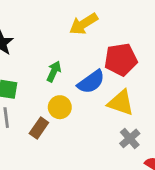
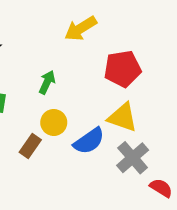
blue semicircle: (91, 82) -> (89, 141), moved
gray cross: (130, 138) -> (133, 158), size x1.4

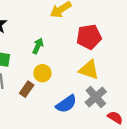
blue semicircle: (89, 141) -> (66, 104), moved

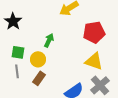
yellow circle: (42, 73) -> (38, 59), moved

